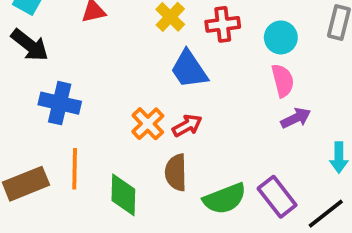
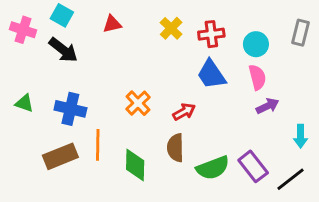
blue trapezoid: (189, 69) -> (211, 74), moved
blue cross: (60, 103) -> (70, 109), moved
orange cross: (148, 124) -> (138, 103), moved

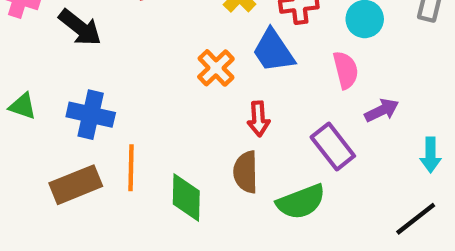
blue trapezoid: (211, 74) -> (273, 51), moved
pink semicircle: (257, 77) -> (346, 70), moved
orange cross: (138, 103) -> (216, 68), moved
red arrow: (184, 112) -> (258, 119), turned 115
purple rectangle: (253, 166) -> (333, 146), moved

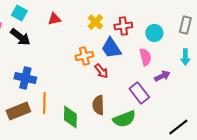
orange cross: (216, 68) -> (84, 56), turned 30
red arrow: (258, 119) -> (101, 71), moved, turned -35
cyan arrow: (431, 155) -> (185, 57), moved

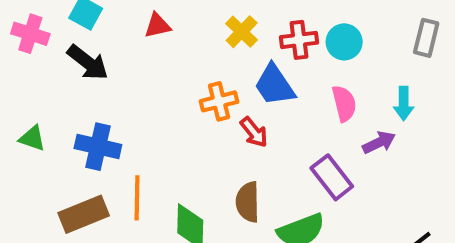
cyan circle: (154, 33) -> (344, 42), moved
cyan arrow: (185, 57) -> (404, 103), moved

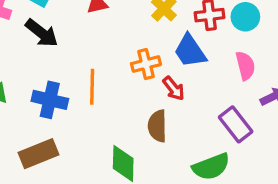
orange line: (137, 198) -> (92, 87), moved
brown semicircle: (248, 202) -> (157, 126), moved

